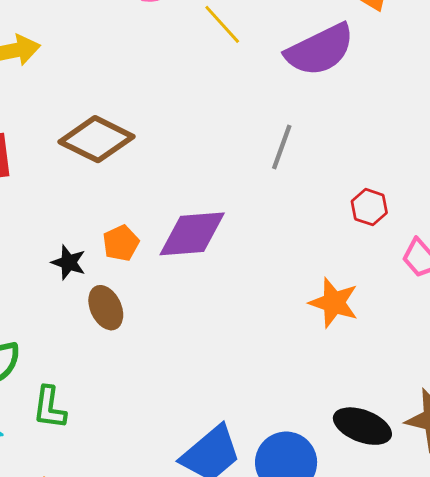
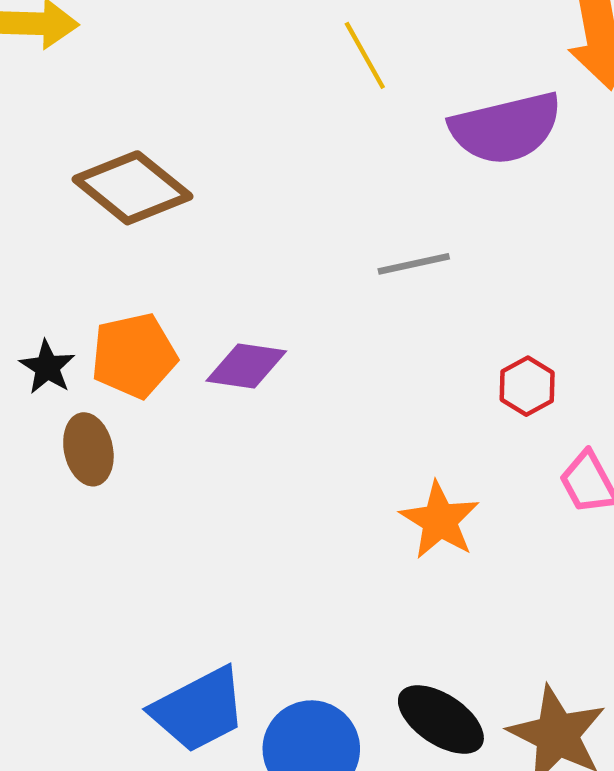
gray line: (282, 147) -> (414, 264), turned 45
purple diamond: (192, 234) -> (246, 366), size x0.7
orange pentagon: (121, 243) -> (134, 356), size x1.5

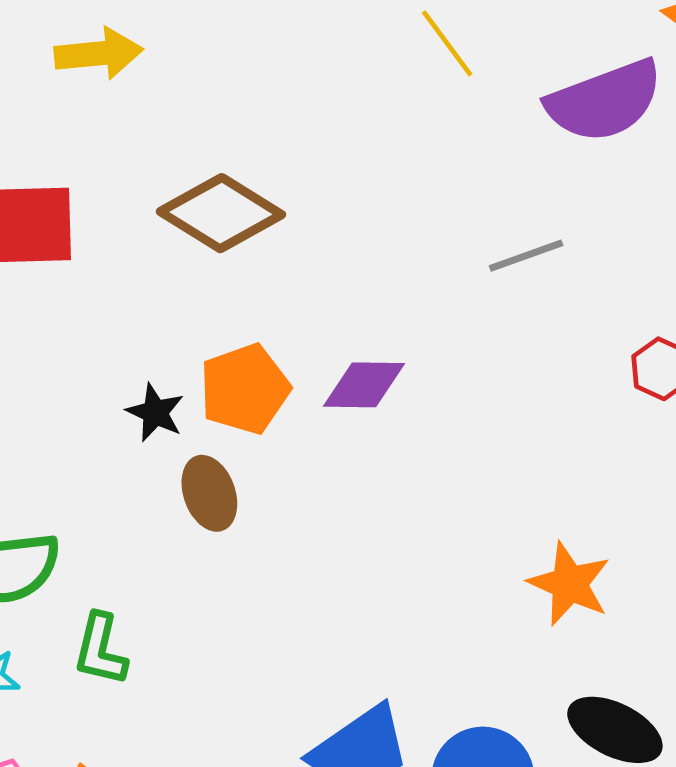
orange star: (440, 520) -> (569, 584), moved

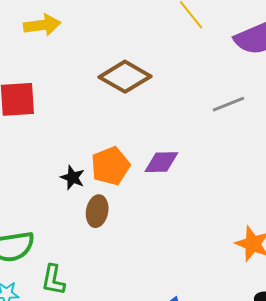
brown diamond: (221, 213) -> (125, 77), moved
brown ellipse: (209, 493) -> (97, 211), turned 32

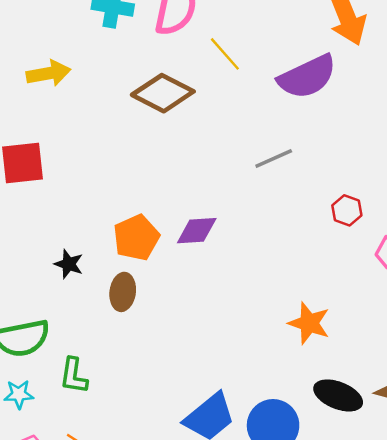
brown diamond: (125, 77) -> (163, 93), moved
black star: (73, 178) -> (69, 264), moved

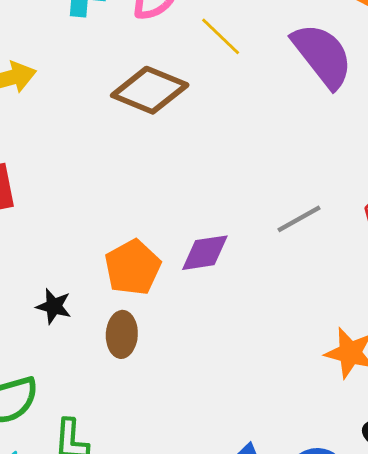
purple semicircle: (307, 77) -> (322, 55), turned -98
gray line: (274, 158) -> (299, 219), moved

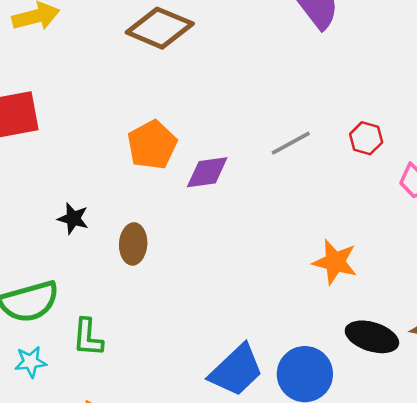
orange pentagon: (133, 267) -> (152, 145), moved

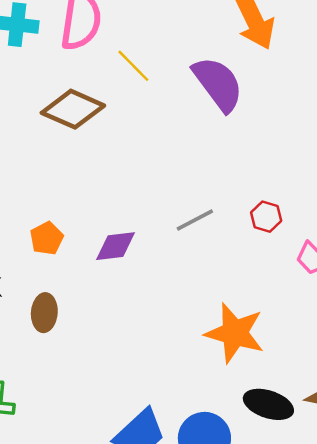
orange pentagon: (152, 145) -> (47, 238), moved, size x0.7
orange star: (335, 262) -> (235, 333), size x1.4

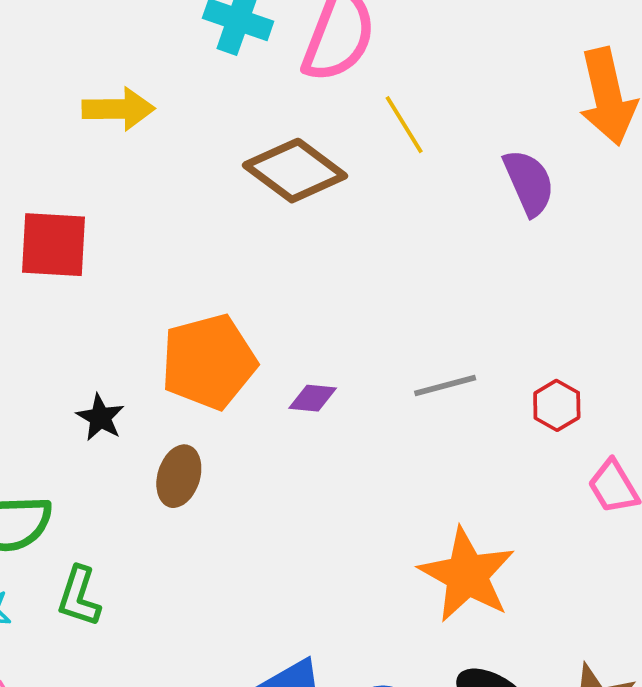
purple semicircle: (218, 84) -> (529, 182), size x0.7
orange pentagon: (47, 238) -> (209, 362), size x1.8
purple diamond: (115, 246) -> (313, 398), size x0.7

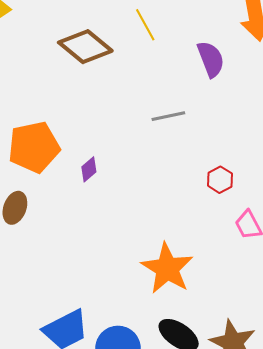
gray line: (445, 386) -> (168, 116), moved
purple diamond: (313, 398) -> (89, 169), turned -50

